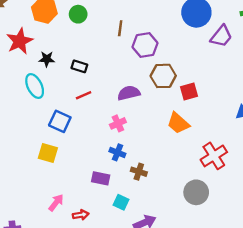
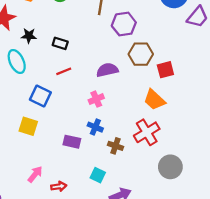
red cross: (214, 156) -> (147, 132), moved
purple rectangle: (101, 178) -> (72, 142), moved

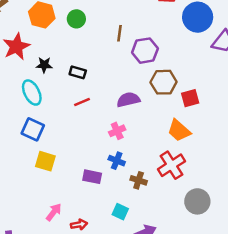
blue square: (40, 96) -> (33, 129), moved

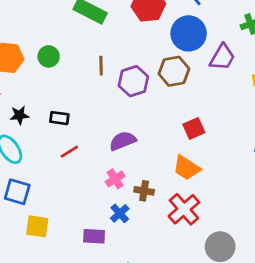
brown hexagon: (164, 82) -> (174, 71), moved
blue cross: (117, 161) -> (120, 213), turned 35
brown cross: (139, 180) -> (144, 191), moved

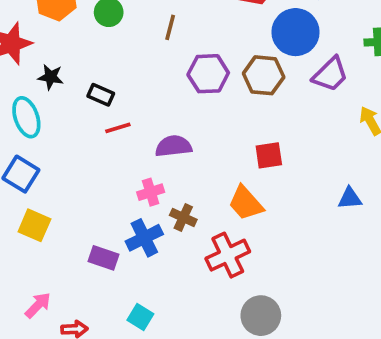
brown line: (101, 66) -> (170, 27), moved
red line: (69, 152) -> (118, 128), moved
blue cross: (120, 213) -> (144, 238), size x1.4

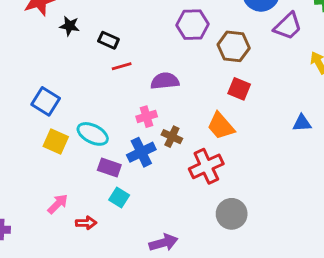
brown hexagon: (264, 75) -> (234, 46), moved
cyan ellipse: (26, 117) -> (93, 134), moved, turned -44
red square: (269, 155) -> (239, 89), turned 30
cyan square: (140, 317) -> (119, 197), moved

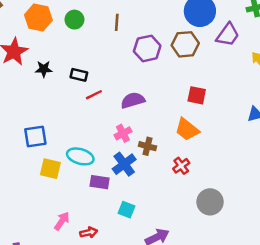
brown hexagon: (234, 46) -> (185, 44), moved
blue square: (46, 101) -> (35, 136), turned -30
red cross: (206, 166) -> (181, 166), size x0.6
cyan square: (119, 197) -> (127, 210), moved

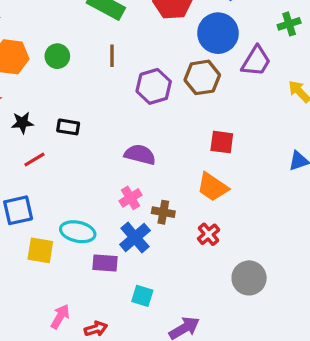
red line: (94, 95) -> (34, 159), moved
purple semicircle: (133, 100) -> (140, 155), turned 35

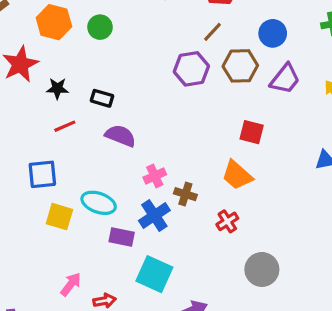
blue circle: (218, 33) -> (273, 33), moved, size x0.7
brown line: (112, 56) -> (212, 32), moved, turned 35
purple trapezoid: (256, 61) -> (285, 79), moved
purple semicircle: (140, 155) -> (120, 136), moved
cyan square: (142, 296) -> (154, 274), size x1.6

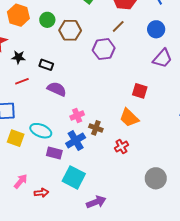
brown hexagon: (240, 66) -> (70, 30), moved
gray circle: (262, 269) -> (156, 178), moved

